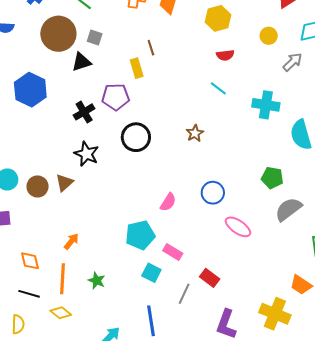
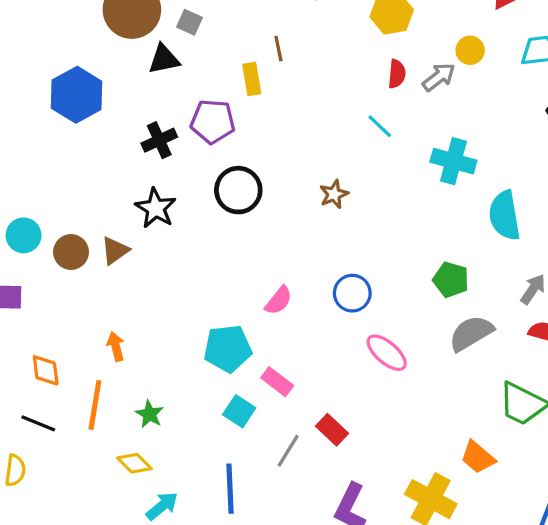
red semicircle: (225, 55) -> (397, 74), turned -84
gray arrow: (293, 62) -> (439, 77), moved
orange arrow: (71, 241) -> (116, 346), turned -60
yellow diamond: (61, 313) -> (134, 463), moved

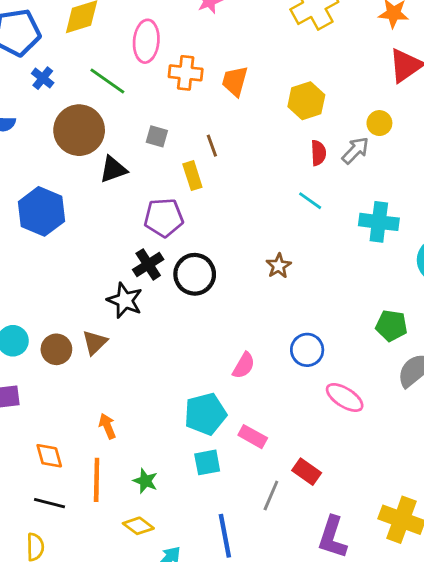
gray square: (189, 22) -> (157, 136), moved
black cross: (159, 140) -> (148, 264), moved
cyan square: (239, 411) -> (207, 462), moved, turned -36

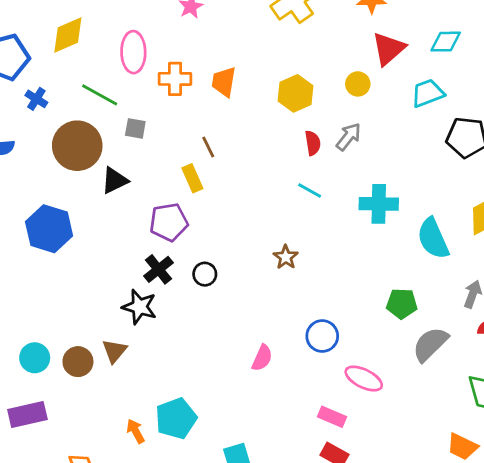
yellow circle: (379, 123) -> (358, 84), moved
gray square: (157, 136) -> (135, 128), moved
black circle: (195, 274) -> (205, 274), size x0.6
cyan pentagon: (205, 414) -> (176, 418), moved
pink rectangle: (253, 437) -> (332, 417), moved

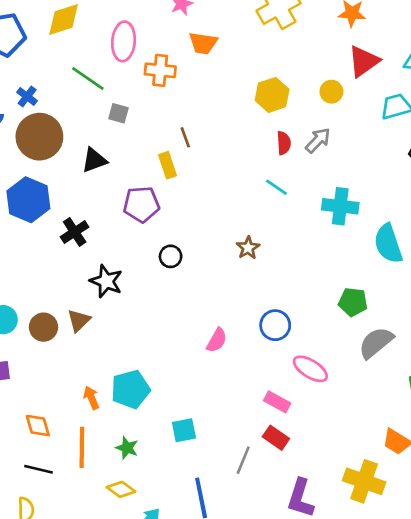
orange trapezoid: (224, 82) -> (203, 43), moved, turned -96
blue cross: (36, 99) -> (27, 97), moved
brown circle: (77, 146) -> (39, 137), moved
black cross: (159, 269) -> (75, 232), moved

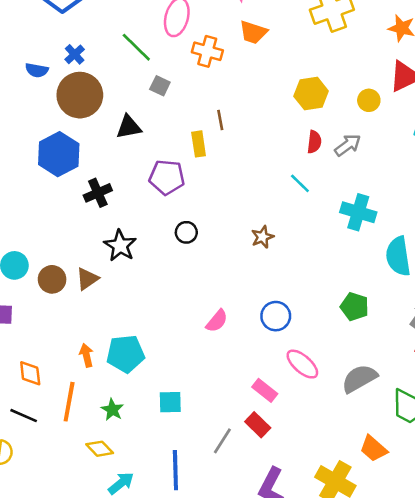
gray semicircle: (376, 343) -> (359, 379), moved

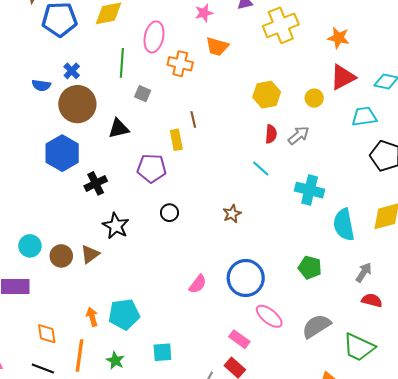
green line: (136, 47) -> (122, 63), turned 52
blue circle: (276, 316) -> (246, 278), size x1.5

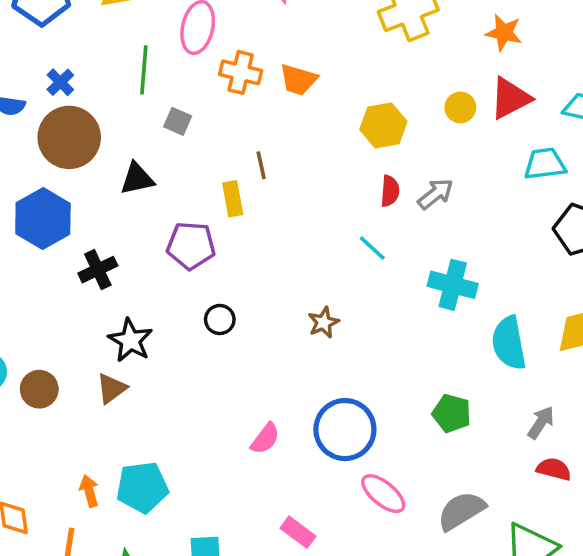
orange trapezoid: (217, 46) -> (298, 80), moved
yellow circle: (314, 98) -> (460, 107), moved
brown triangle: (90, 254) -> (112, 388), moved
pink rectangle: (239, 339) -> (298, 532), moved

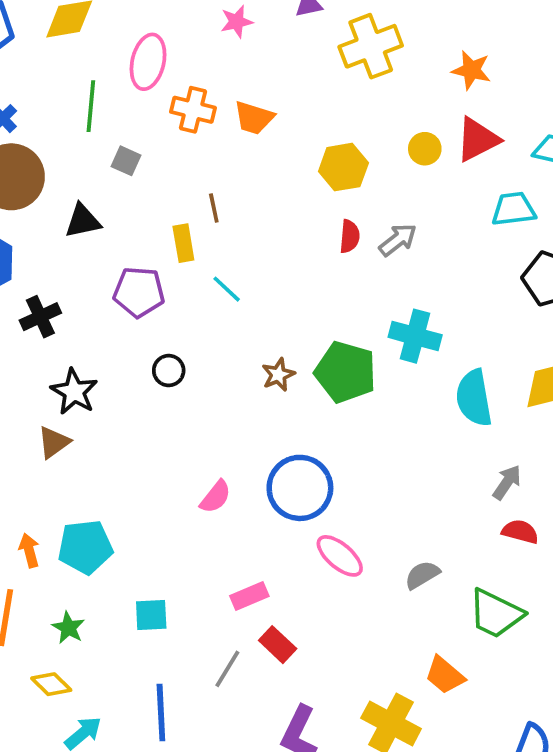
cyan line: (372, 248) -> (227, 289), moved
green pentagon: (452, 413) -> (345, 372), moved, size x1.5
gray semicircle: (461, 511) -> (422, 575), size x0.7
pink rectangle: (298, 532) -> (249, 596), turned -60

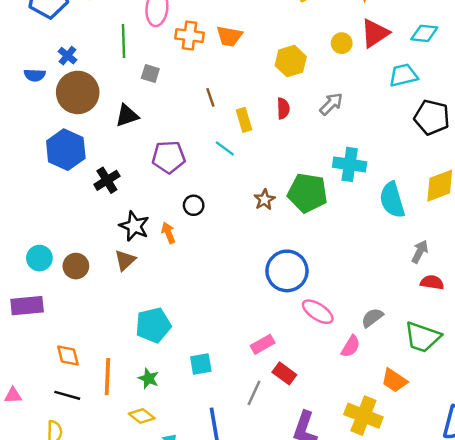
red semicircle: (350, 236) -> (283, 108), moved
yellow rectangle: (183, 243) -> (244, 120), moved
pink semicircle: (216, 497) -> (351, 346), moved
orange arrow: (29, 550) -> (168, 233), moved

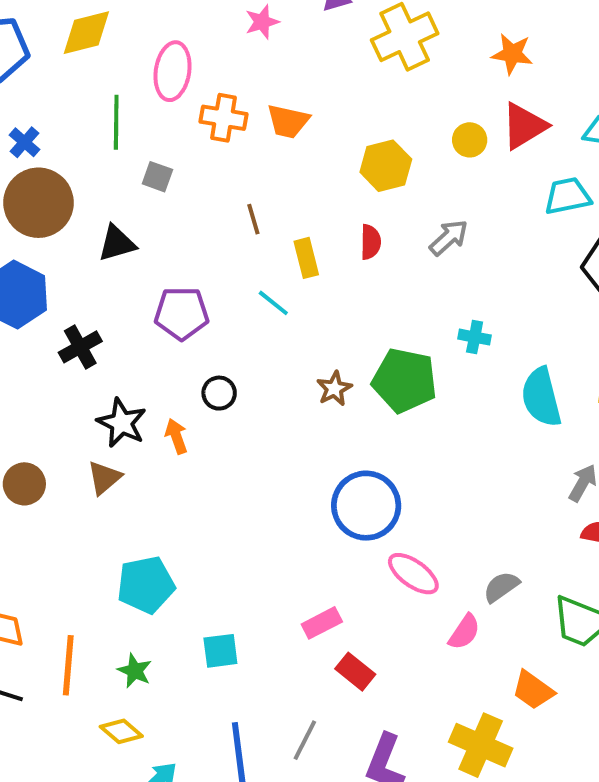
cyan cross: (350, 164) -> (475, 337), size x0.6
gray line: (254, 393) -> (305, 740), moved

